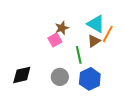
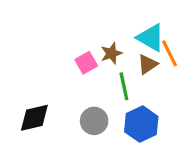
brown star: (62, 28) -> (111, 53), moved
orange line: (108, 34) -> (170, 53), turned -54

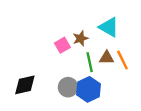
orange line: (170, 53) -> (122, 60), moved
brown triangle: (148, 64) -> (107, 58), moved, turned 35
blue hexagon: (141, 124) -> (88, 89), moved

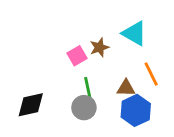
brown triangle: (107, 58) -> (126, 88), moved
green line: (90, 62) -> (88, 89), moved
blue hexagon: (88, 89) -> (136, 110), moved

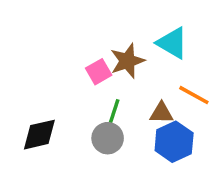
brown star: (99, 47) -> (127, 61), size x1.4
orange line: (151, 74) -> (194, 95), turned -35
green line: (88, 89) -> (113, 115), turned 30

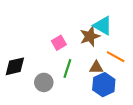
brown star: (127, 61) -> (90, 36), moved
black diamond: (39, 135) -> (15, 66), moved
gray circle: (108, 138) -> (44, 82), moved

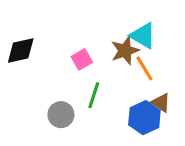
orange line: (116, 57) -> (144, 68), moved, turned 30
black diamond: (15, 66) -> (21, 51), moved
brown triangle: (96, 67) -> (161, 103), moved, turned 32

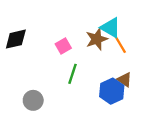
orange line: (144, 68) -> (120, 44), moved
gray circle: (61, 115) -> (33, 100), moved

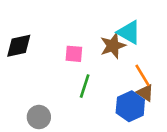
orange line: (120, 44) -> (142, 75), moved
pink square: (63, 46) -> (74, 54), turned 35

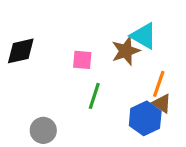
orange line: (142, 75) -> (159, 84), turned 50

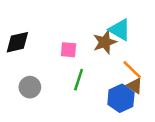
orange line: (159, 84) -> (132, 70), turned -65
gray circle: (43, 130) -> (30, 87), moved

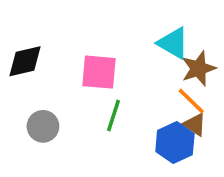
brown star: (105, 42) -> (198, 68), moved
pink square: (69, 50) -> (99, 72), size x1.5

